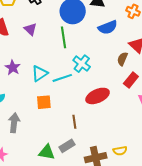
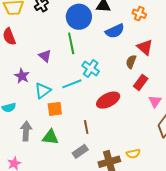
purple triangle: (30, 29) -> (45, 56), moved
cyan triangle: (40, 73) -> (43, 91), moved
green triangle: (47, 152) -> (50, 137), moved

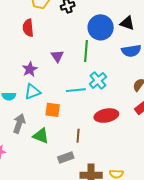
cyan triangle: (43, 91) -> (32, 92), moved

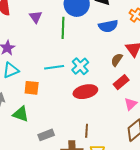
purple triangle: (57, 56) -> (36, 17), moved
cyan cross: (98, 80) -> (80, 66), moved
brown line: (78, 136) -> (87, 131), moved

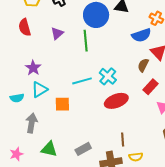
purple triangle: (36, 17) -> (57, 33), turned 32
blue semicircle: (108, 26) -> (141, 35), moved
green triangle: (21, 114) -> (49, 149), moved

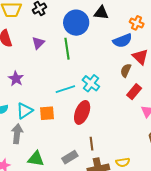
cyan triangle: (39, 90) -> (25, 111), moved
red ellipse: (116, 101) -> (82, 112), moved, turned -45
brown line: (123, 140) -> (92, 144), moved

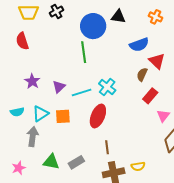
orange cross: (137, 23) -> (156, 17), moved
purple triangle: (38, 43) -> (59, 87), moved
gray rectangle: (70, 157) -> (76, 162), moved

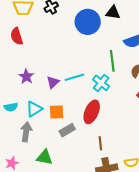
green line: (84, 52) -> (112, 61), moved
cyan line: (82, 92) -> (75, 77), moved
gray rectangle: (76, 162) -> (67, 130), moved

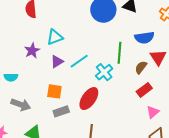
cyan line: (75, 77) -> (79, 61), turned -30
cyan triangle: (34, 109) -> (55, 37), moved
gray arrow: (26, 132) -> (21, 105), turned 90

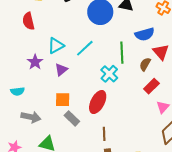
cyan line: (79, 61) -> (85, 48), moved
gray rectangle: (61, 111) -> (72, 118), turned 70

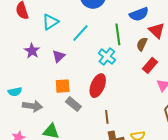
cyan triangle: (56, 46) -> (50, 22), moved
cyan semicircle: (18, 91) -> (15, 92), moved

